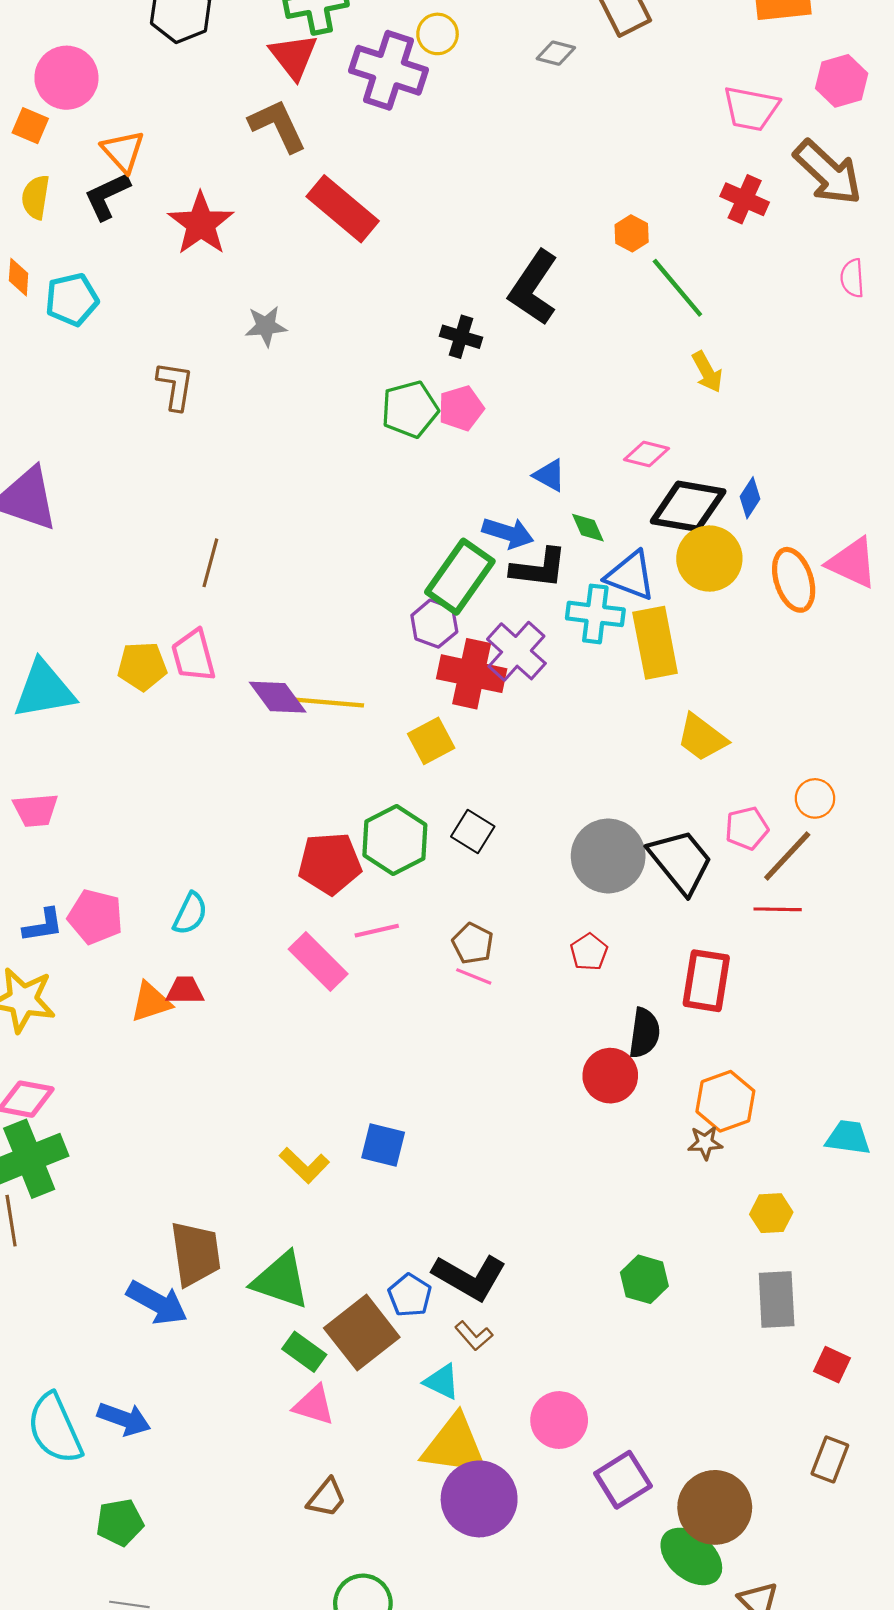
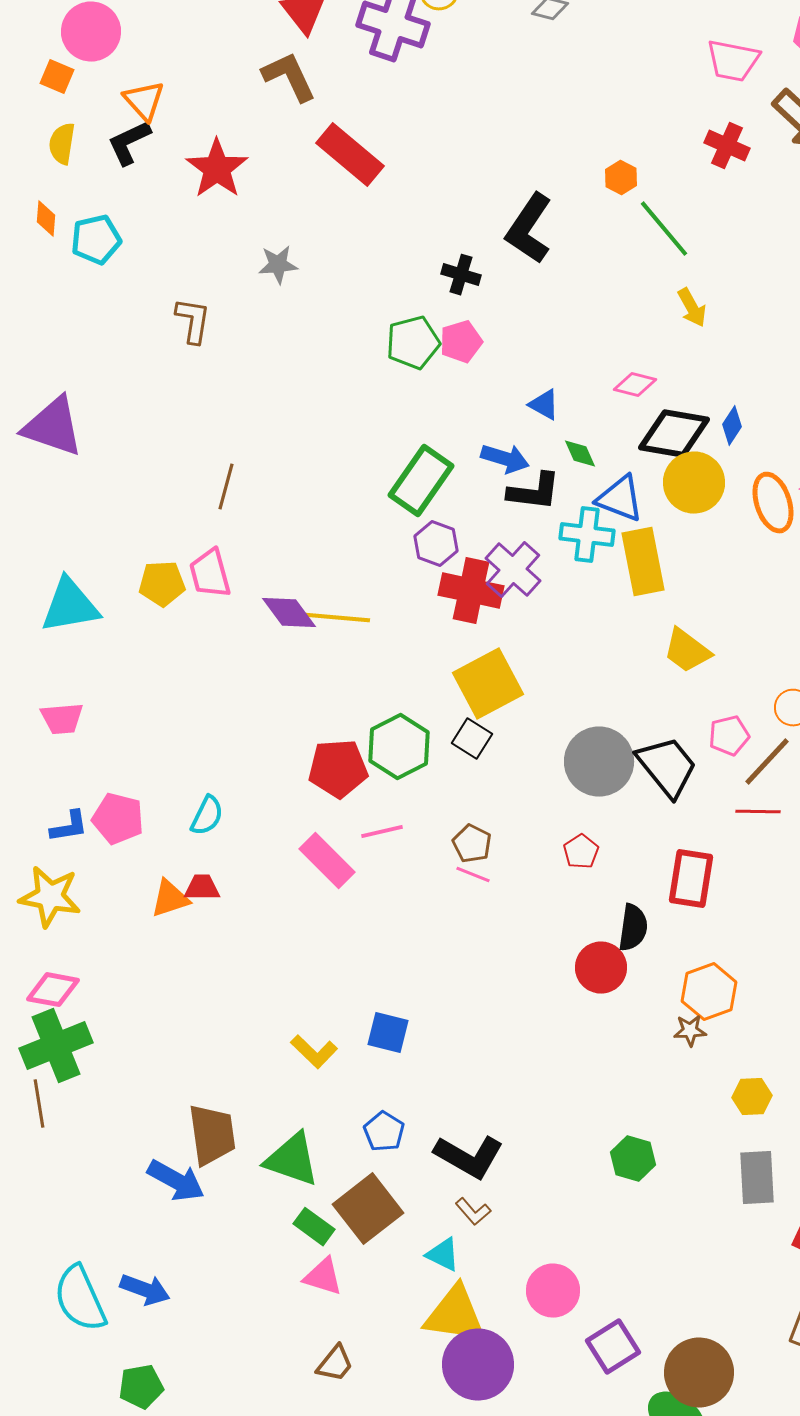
green rectangle: (460, 577) -> (421, 481), moved
yellow square: (431, 741) -> (488, 684), moved, size x1.6
blue pentagon: (410, 1295) -> (384, 1132), moved

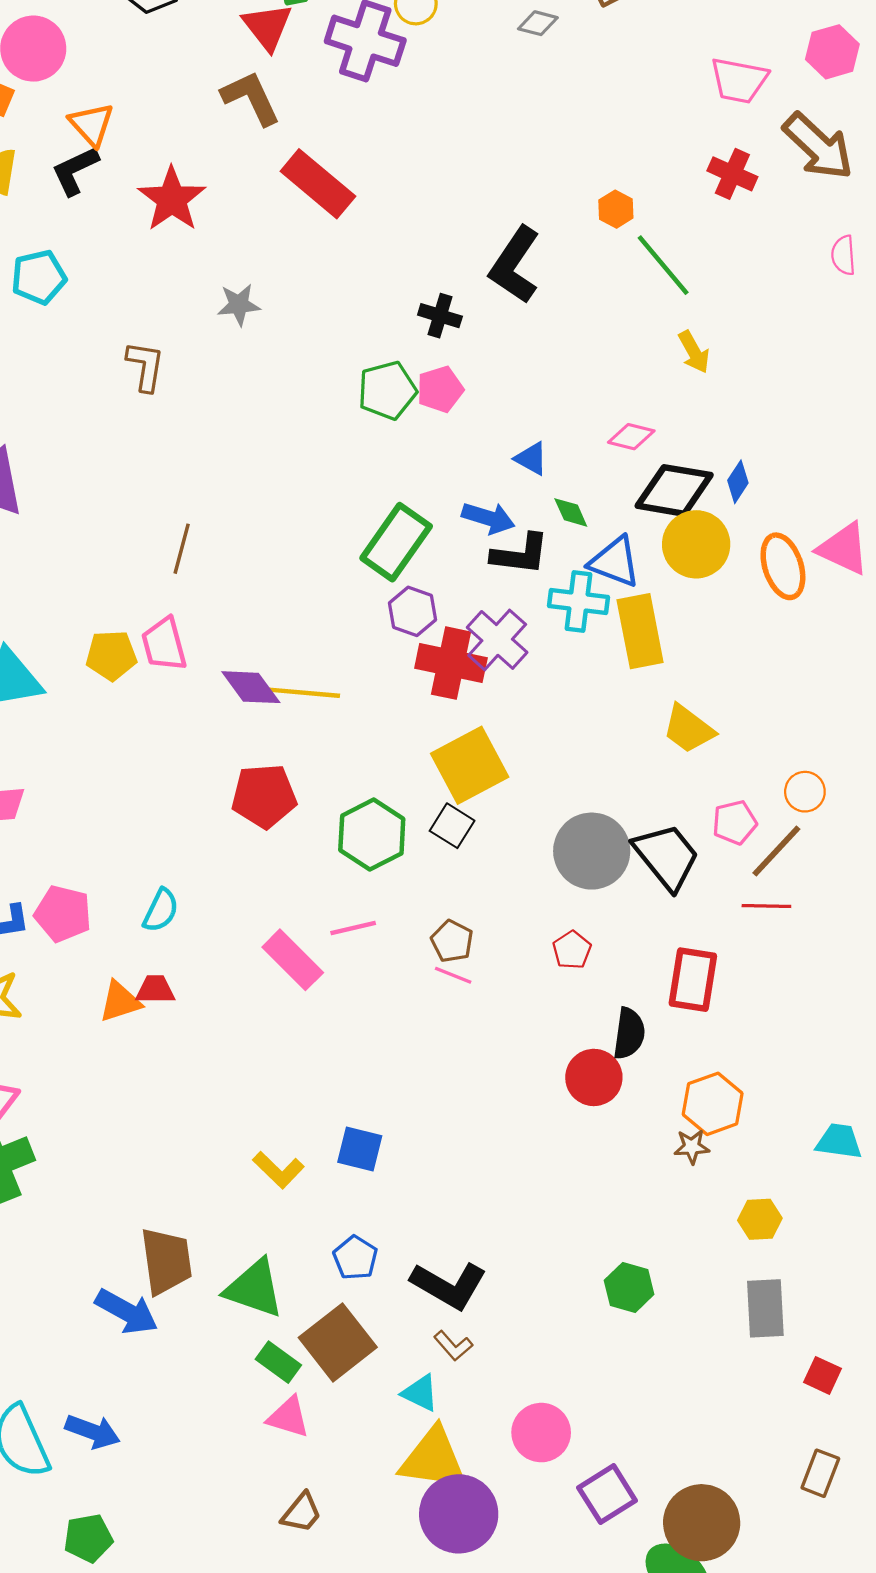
red pentagon: (338, 769) -> (264, 796), moved

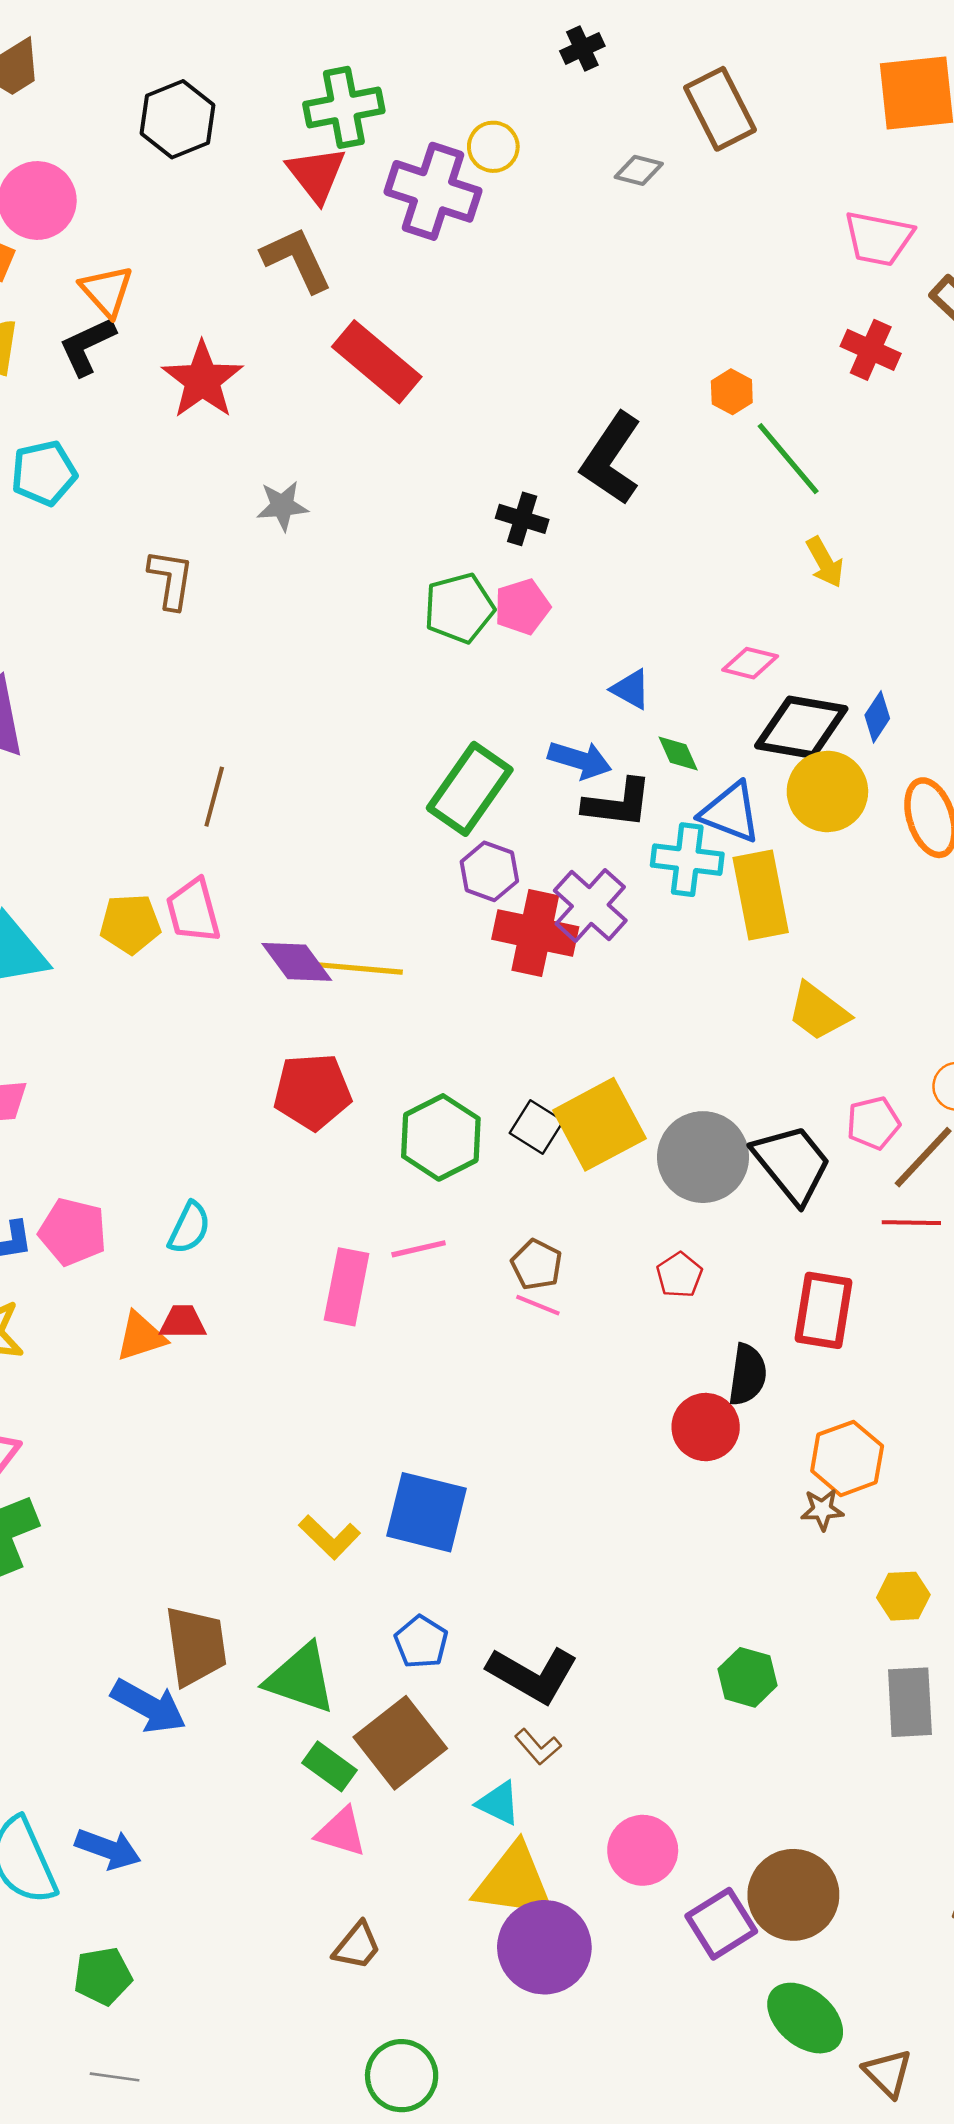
yellow square: (470, 765) -> (599, 1124), moved
pink rectangle: (293, 960) -> (347, 1287), turned 56
blue square: (360, 1149) -> (426, 1512), size x1.5
brown circle: (702, 1523) -> (793, 1895), moved

